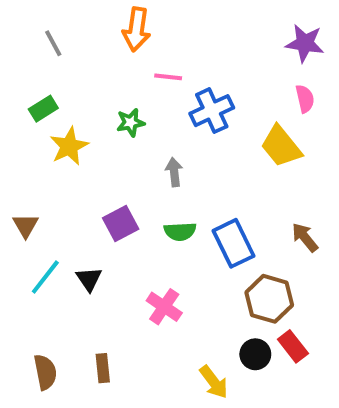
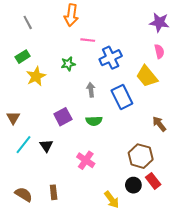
blue rectangle: (234, 243) -> (122, 97), moved
brown semicircle: (45, 372) -> (24, 194), turned -48

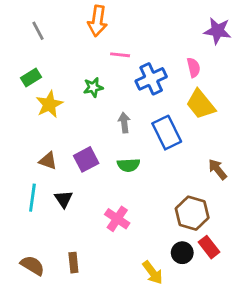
pink semicircle: (159, 51) -> (194, 68), moved
brown triangle: (13, 118) -> (48, 161), moved, turned -40
cyan line: (24, 145) -> (32, 198), turned -30

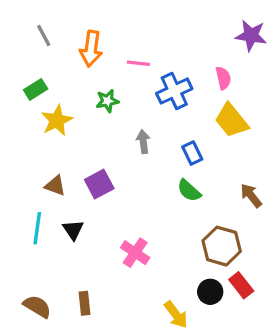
orange arrow: (97, 21) -> (91, 49), moved
blue rectangle: (167, 133) -> (192, 153), size x0.6
green semicircle: (129, 165) -> (189, 191), moved, turned 45

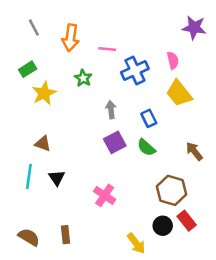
green star: (107, 101) -> (83, 78), turned -30
purple square: (99, 184) -> (115, 142), moved

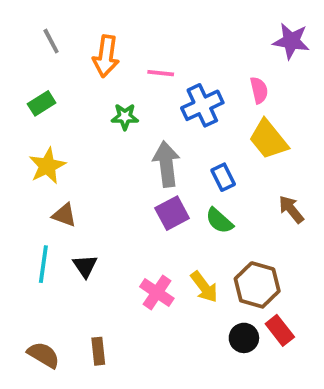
green star: (83, 78) -> (125, 117), turned -30
yellow star: (44, 93) -> (47, 166), moved
gray arrow: (111, 110) -> (166, 164), size x1.6
brown arrow: (194, 151) -> (291, 209), moved
yellow arrow: (136, 243) -> (204, 287), moved

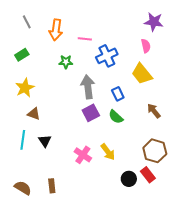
pink semicircle: (259, 90) -> (146, 46), moved
brown hexagon: (257, 285) -> (155, 151), moved

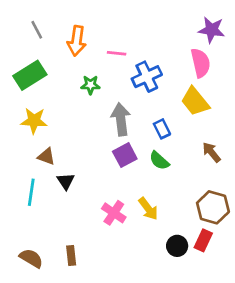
pink semicircle: (146, 46) -> (201, 63), size x1.5
green rectangle: (22, 55) -> (30, 75), size x1.6
yellow star: (25, 88) -> (34, 121), turned 30
black triangle: (45, 141) -> (66, 181), moved
red rectangle: (148, 175) -> (203, 240), turned 63

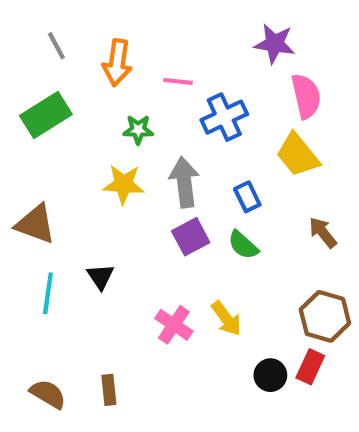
purple star: (212, 30) -> (275, 44), moved
yellow star: (34, 121) -> (124, 184), moved
brown triangle: (46, 156) -> (35, 224), moved, size x1.5

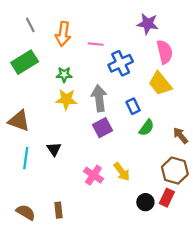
green star: (138, 130) -> (64, 75), moved
brown arrow: (323, 232) -> (180, 136), moved
green semicircle: (243, 245) -> (147, 128), moved, turned -96

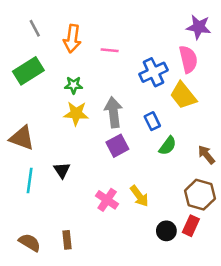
purple star: (148, 24) -> (199, 27), moved
blue cross: (121, 63) -> (153, 72), moved

